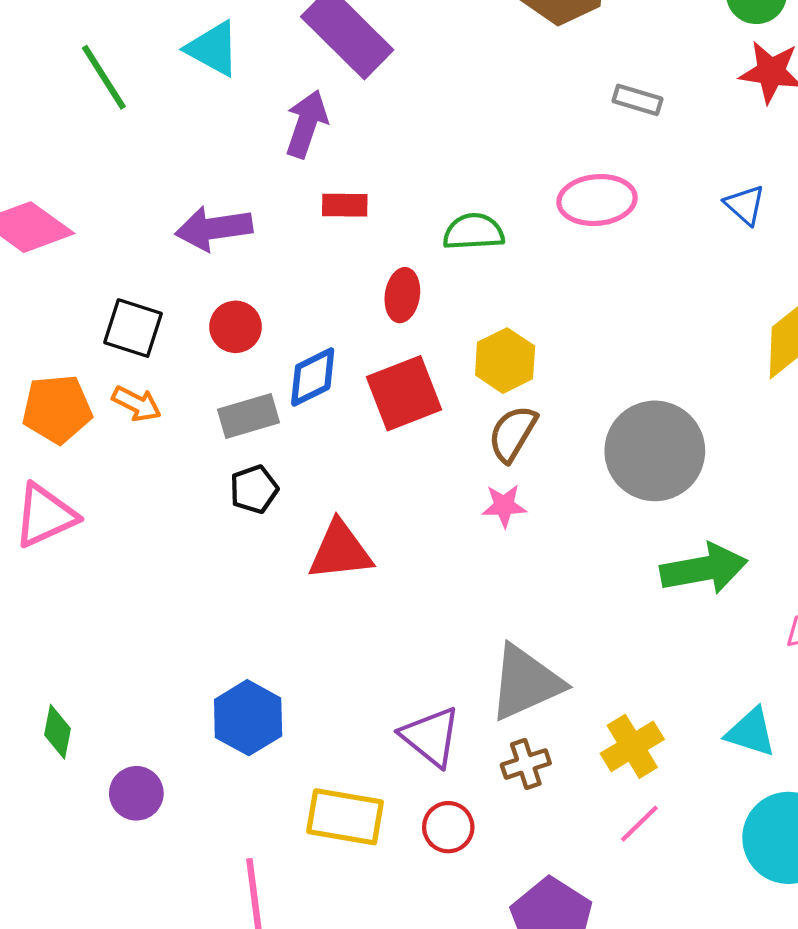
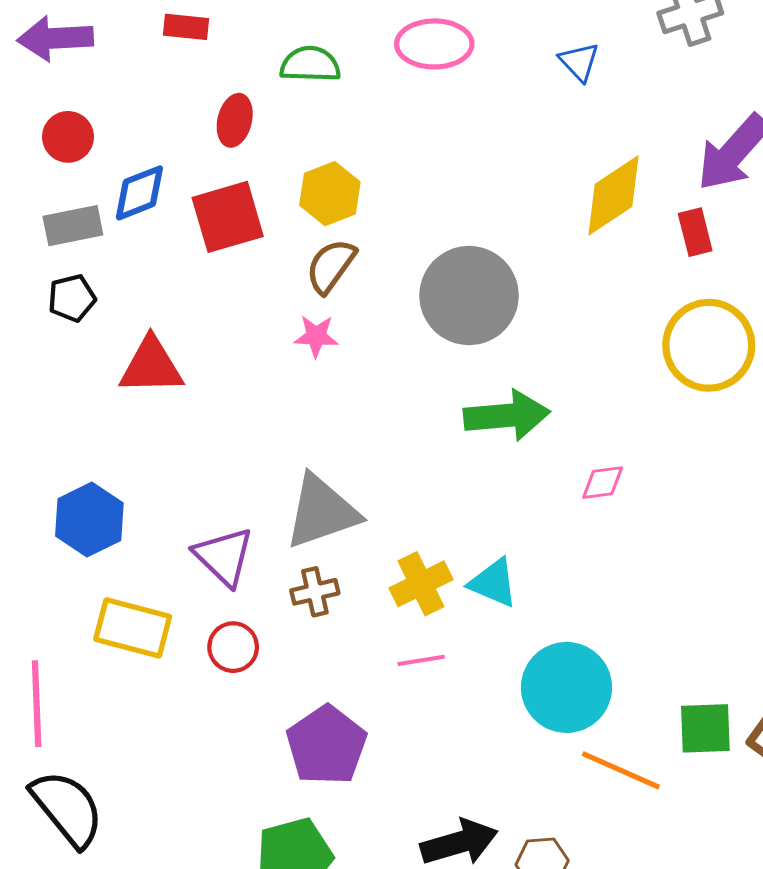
blue hexagon: (248, 718) -> (89, 520), moved
cyan triangle: (751, 732) -> (493, 583), moved
pink line: (639, 824) -> (421, 660), turned 30

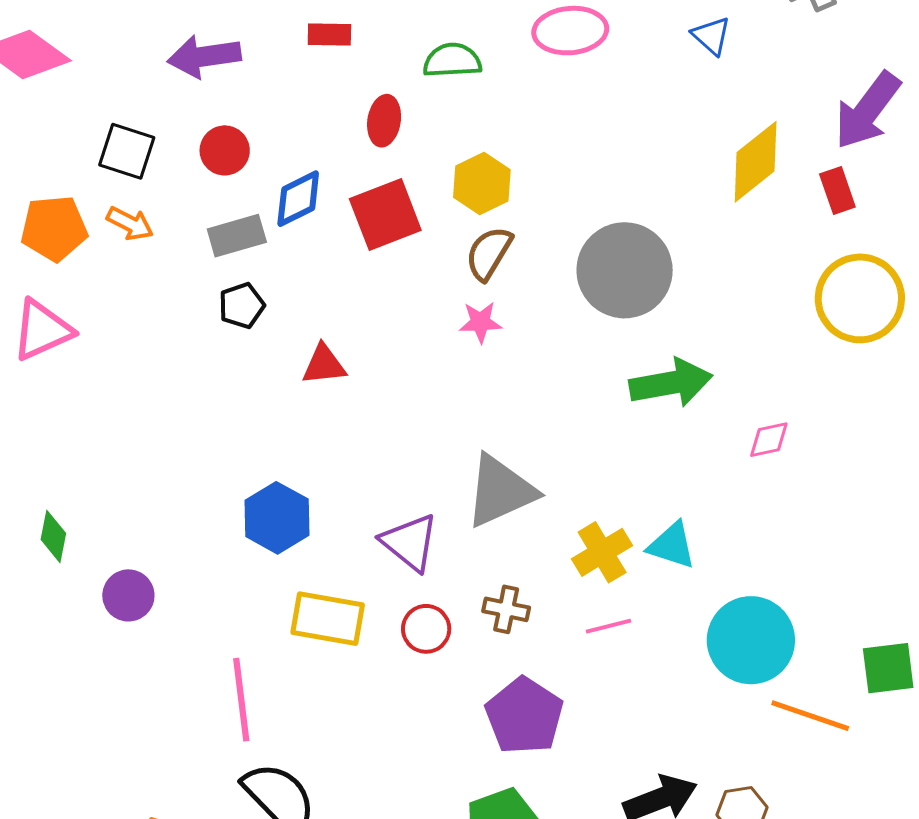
red triangle: (151, 366) -> (324, 365), size x0.7
brown cross: (315, 592) -> (506, 609), moved, turned 30

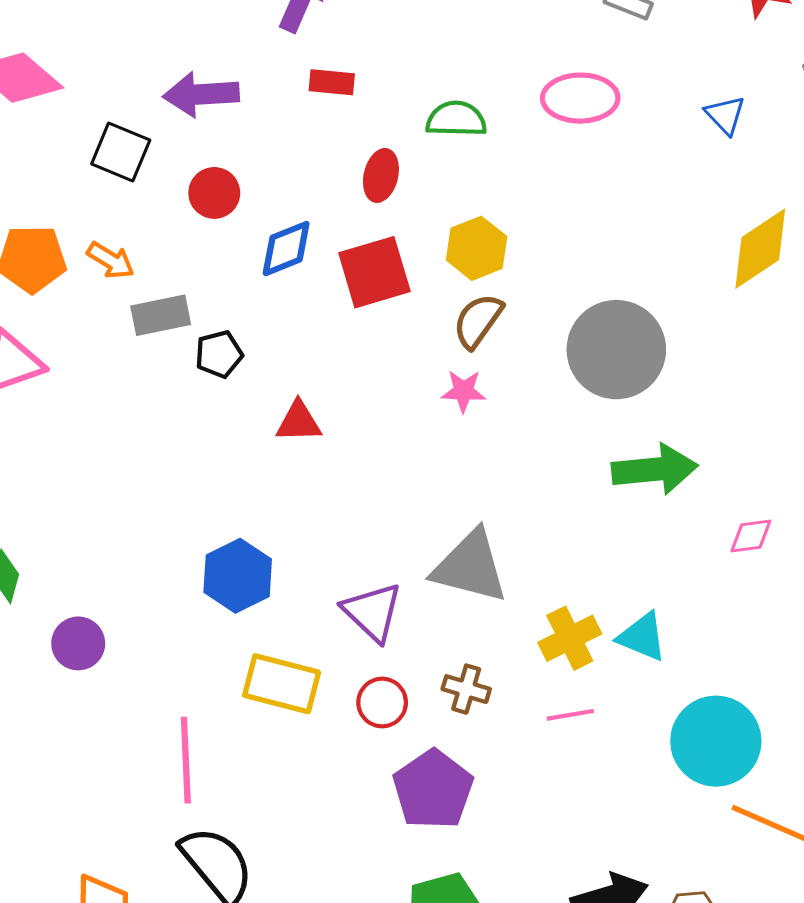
black square: (127, 151) -> (121, 152), moved
gray rectangle: (237, 236) -> (161, 315), moved
gray triangle: (500, 491) -> (470, 567), turned 34
purple pentagon: (524, 716) -> (433, 789), moved

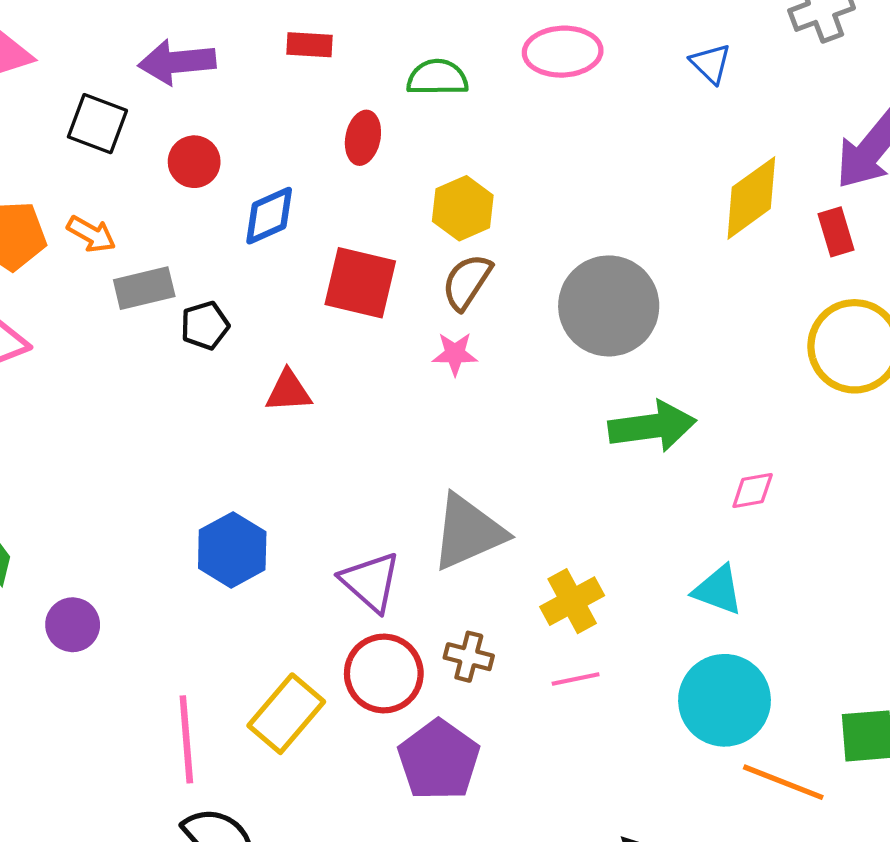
red square: (374, 272) -> (360, 283), moved, turned 32
gray triangle: (470, 567) -> (468, 532), turned -36
cyan triangle: (642, 637) -> (718, 590), moved
yellow rectangle: (282, 684) -> (286, 714), moved, turned -62
red circle: (382, 702) -> (384, 673), size x1.5

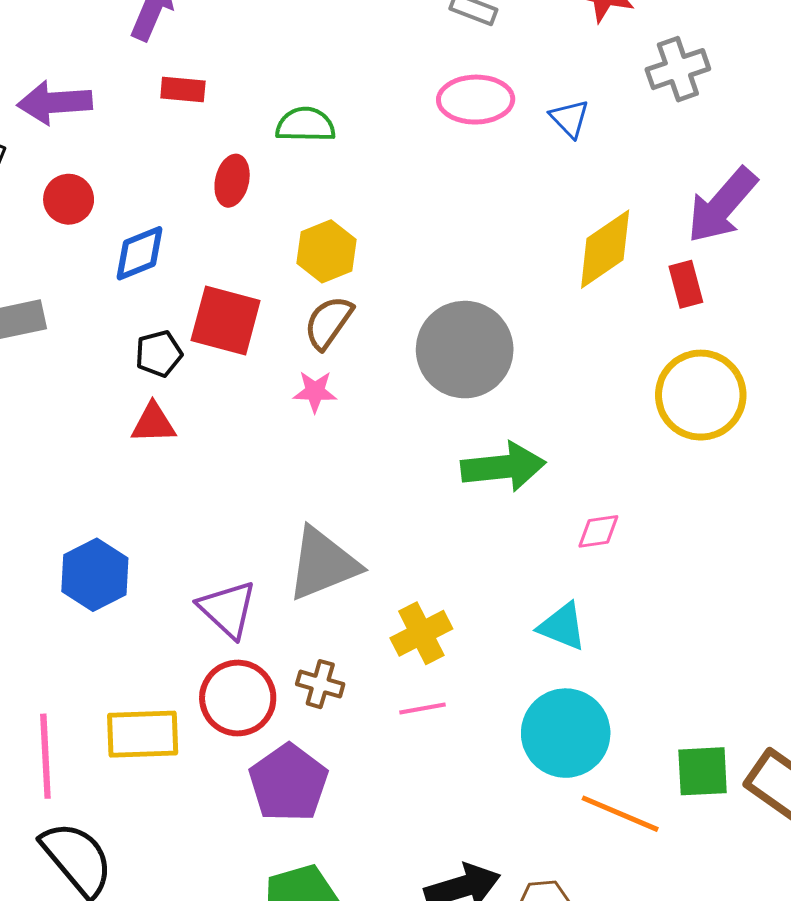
pink ellipse: (563, 52) -> (476, 100), moved
black pentagon: (205, 325) -> (159, 354), moved
yellow rectangle: (286, 714) -> (143, 734), turned 46

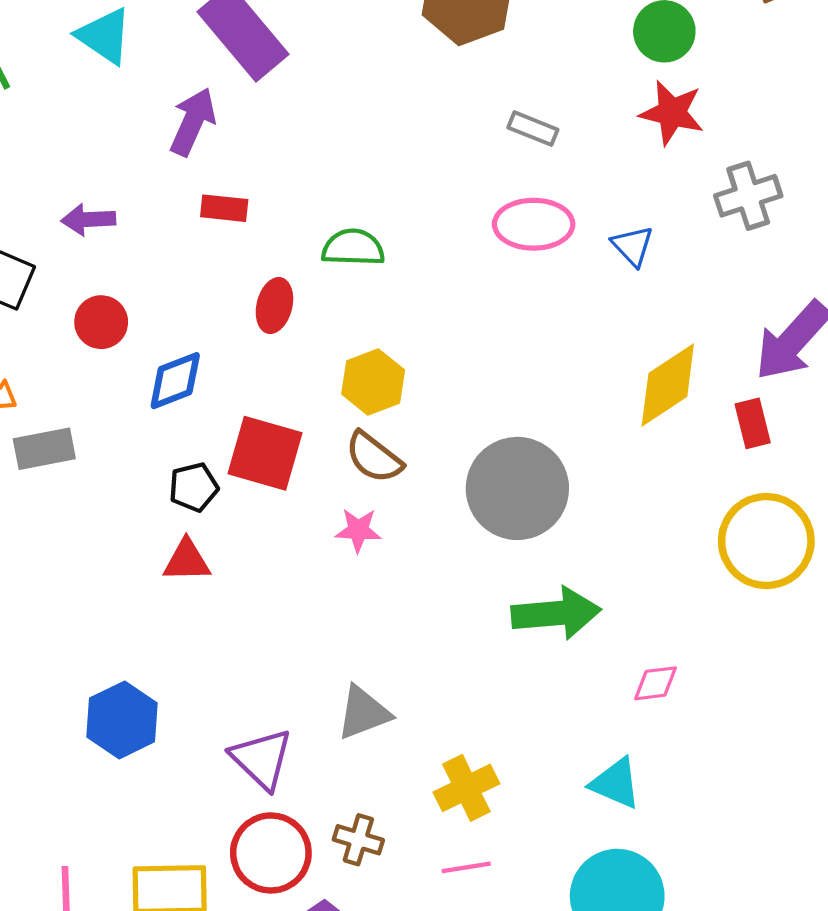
purple arrow: (55, 103) -> (88, 220), size x0.7
brown semicircle: (328, 322) -> (374, 457), turned -88
gray triangle: (323, 564) -> (364, 713), size x0.7

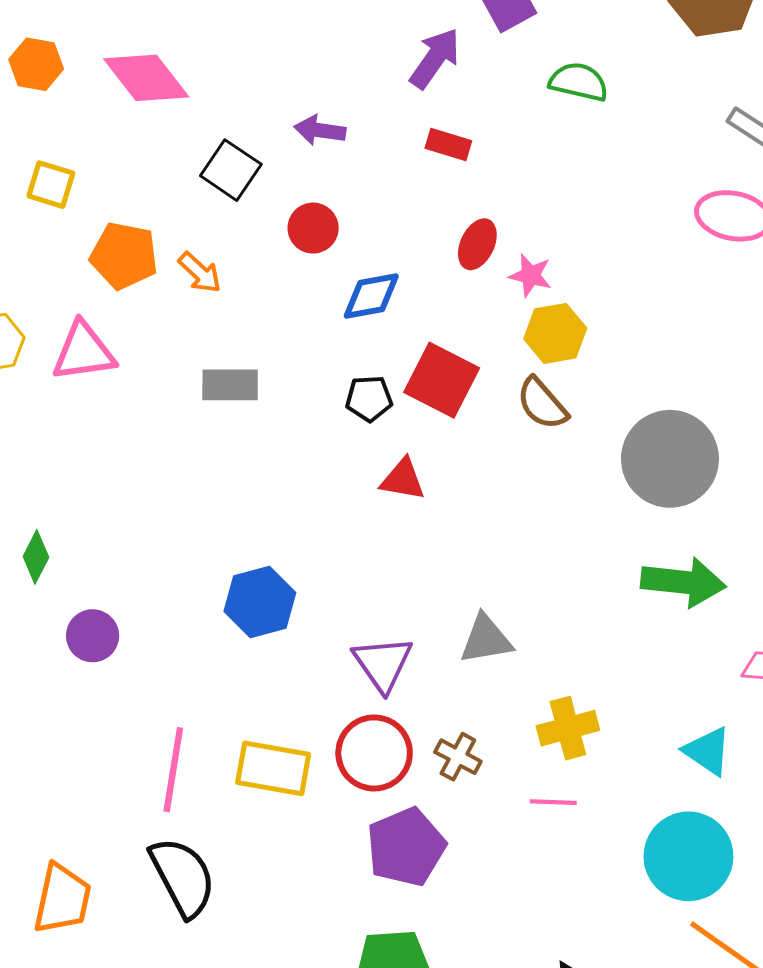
green semicircle: (353, 248) -> (579, 82), moved
gray rectangle: (44, 449) -> (230, 385), moved
pink star: (358, 530) -> (531, 275), moved
red triangle: (187, 561) -> (403, 479), moved

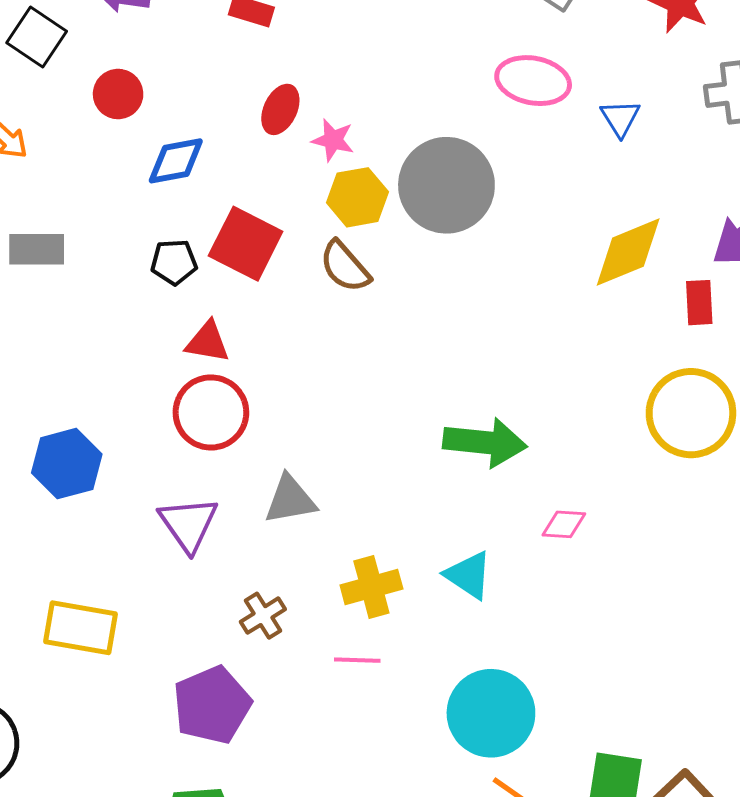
gray circle: (670, 459) -> (446, 185), moved
cyan triangle: (708, 751) -> (469, 575), moved
red circle: (374, 753) -> (211, 412), moved
brown cross: (458, 757) -> (263, 616), turned 30

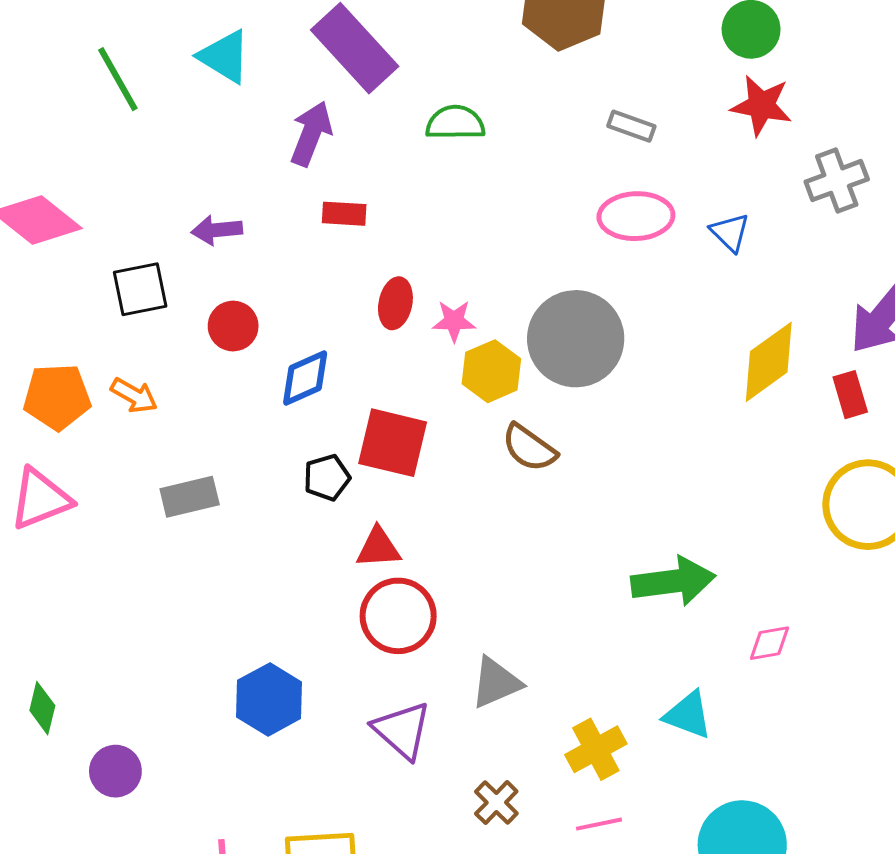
black square: (37, 37) -> (140, 289), turned -32
brown semicircle: (345, 267) -> (529, 448), moved

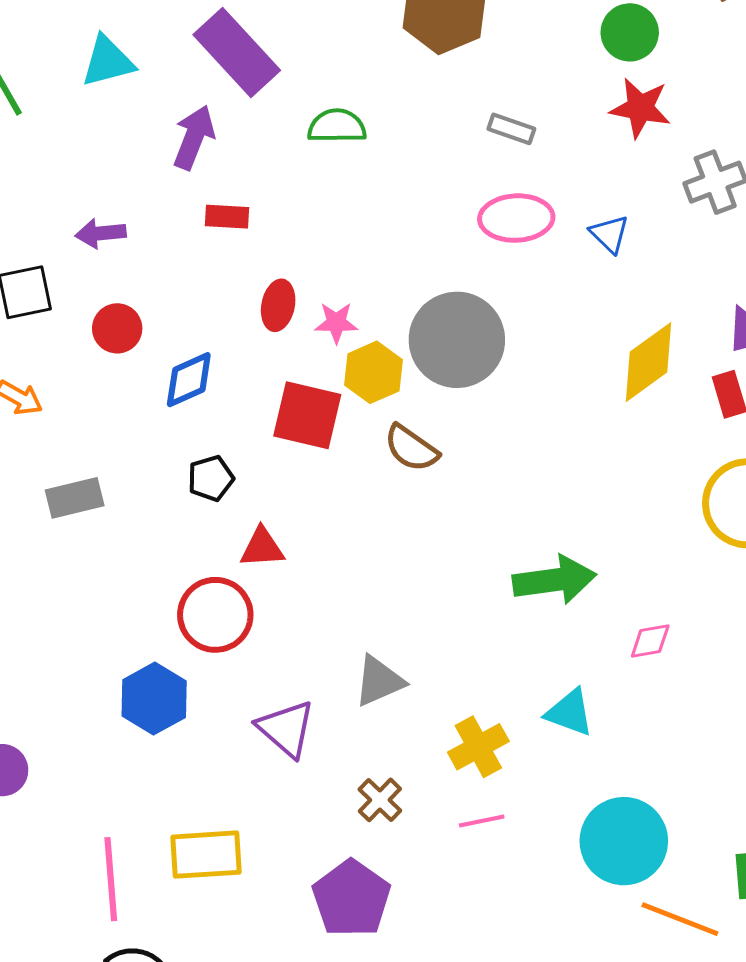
cyan triangle: (224, 57) -> (108, 61), turned -46
red square: (393, 443) -> (307, 415), moved
red circle: (398, 616) -> (215, 615), moved

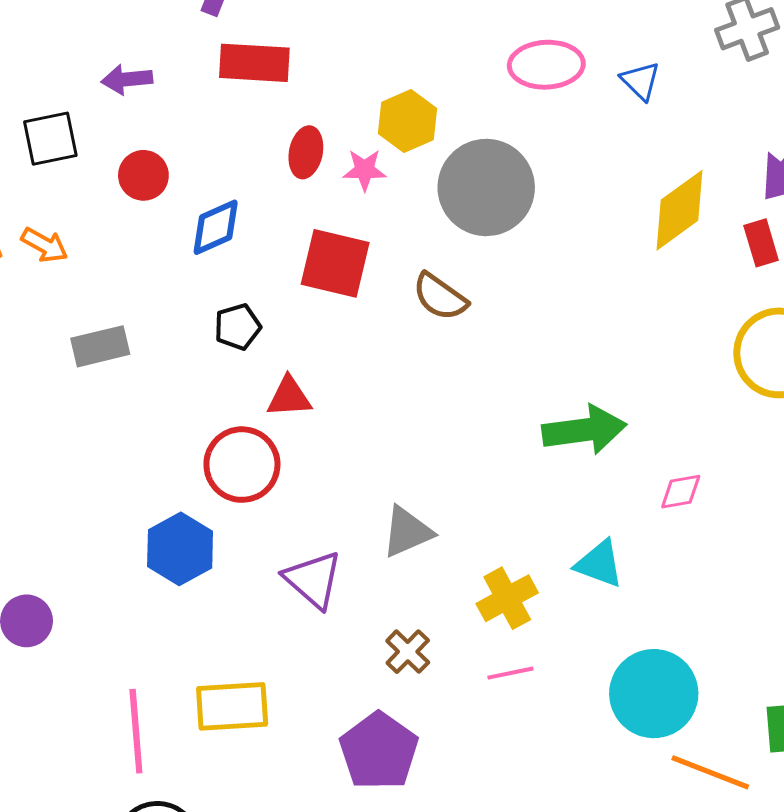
red rectangle: (227, 217) -> (254, 63), size x1.6
yellow hexagon: (373, 372) -> (408, 121), moved

